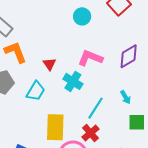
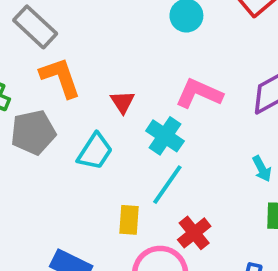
cyan line: (96, 108) -> (167, 185), moved
yellow rectangle: (55, 127) -> (129, 220), size x0.6

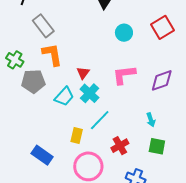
pink L-shape: (199, 93) -> (124, 75), turned -40
cyan cross: (165, 136) -> (90, 93), moved
red cross: (194, 233) -> (120, 146), moved

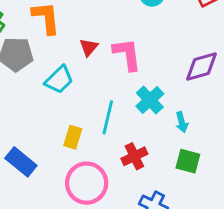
pink L-shape: (124, 75) -> (127, 54), moved, turned 85
cyan cross: (90, 93) -> (150, 100), moved
cyan line: (100, 120) -> (108, 117), turned -35

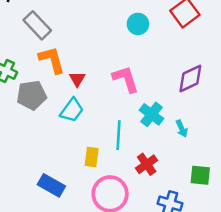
red triangle: (89, 47) -> (77, 79), moved
green square: (188, 161) -> (200, 175), moved

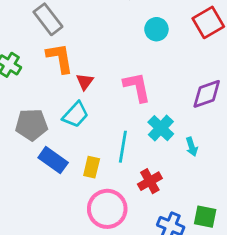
gray pentagon: (32, 95) -> (32, 125), moved
green square: (200, 175) -> (205, 217), moved
blue rectangle: (51, 185) -> (53, 160), moved

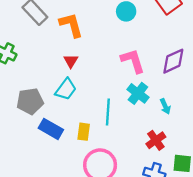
orange L-shape: (60, 58) -> (71, 25), moved
pink L-shape: (137, 87) -> (133, 61), moved
red cross: (150, 181) -> (156, 140), moved

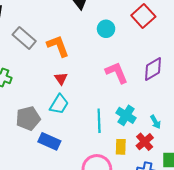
cyan cross: (138, 93) -> (126, 115), moved
cyan arrow: (165, 106) -> (156, 122), moved
yellow rectangle: (84, 132) -> (121, 147), moved

